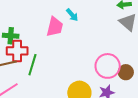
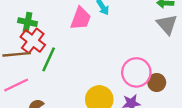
red cross: (17, 51) -> (33, 41), turned 30

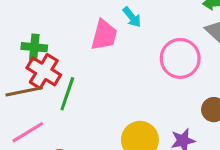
pink circle: (136, 72) -> (180, 58), moved

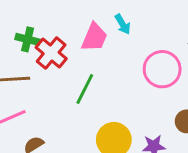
red cross: (44, 71) -> (51, 53), moved
green line: (67, 94) -> (85, 89), moved

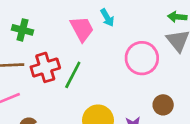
pink trapezoid: (94, 37) -> (82, 29), turned -52
red cross: (51, 53) -> (45, 67), moved, turned 32

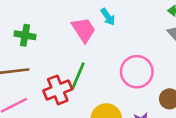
pink circle: (142, 58) -> (137, 72), moved
red cross: (45, 67) -> (58, 90), moved

